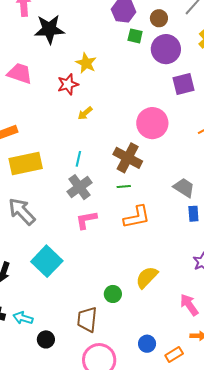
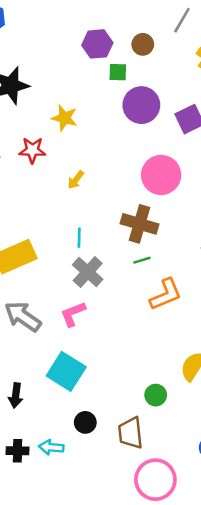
purple circle: (166, 49) -> (141, 105), moved
red star: (68, 84) -> (32, 150), moved, turned 30
pink L-shape: (86, 220) -> (73, 314), moved
black circle: (46, 339) -> (85, 422), moved

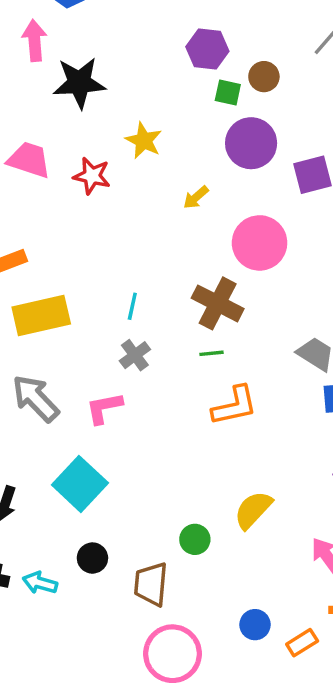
brown circle: (143, 44) -> (264, 77), moved
yellow arrow: (76, 180) -> (196, 197), moved
gray cross: (88, 272) -> (135, 355), size x0.7

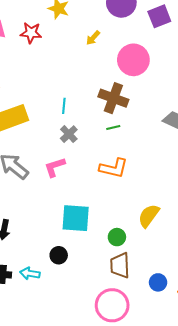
orange L-shape: (235, 406) -> (114, 168), moved, turned 32
cyan square: (80, 484) -> (76, 218), moved, turned -32
brown trapezoid: (151, 584) -> (120, 265), moved

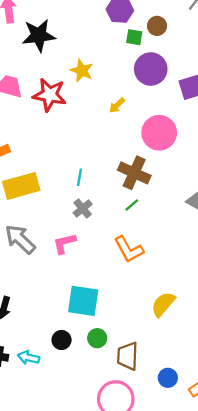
red star: (31, 33) -> (50, 95), size x1.4
green line: (113, 128) -> (132, 205), turned -32
orange L-shape: (114, 168) -> (129, 249), turned 44
green circle: (117, 237) -> (97, 338), moved

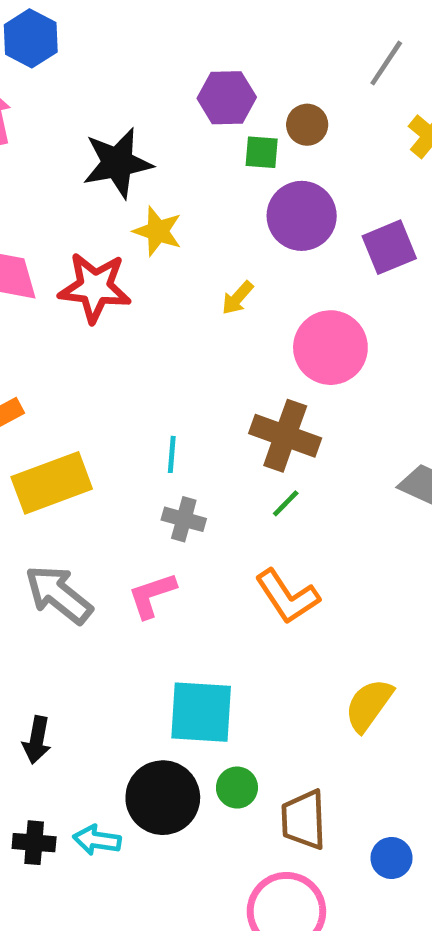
black star: (39, 35) -> (118, 163), moved
gray cross: (83, 209) -> (184, 519), turned -30
black circle: (62, 340) -> (163, 798), size x1.8

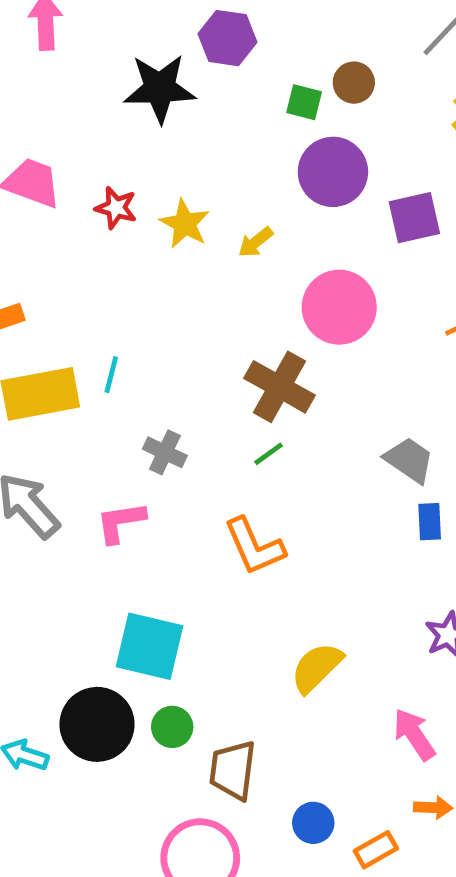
purple hexagon: (227, 98) -> (227, 38), moved
yellow star: (158, 231) -> (185, 224), moved
red star: (95, 287) -> (116, 208), size x0.6
cyan line: (172, 454) -> (111, 375), moved

